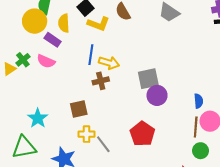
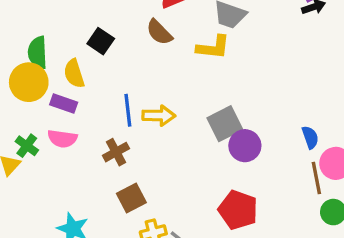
yellow L-shape: (98, 24) -> (213, 47), moved
brown cross: (101, 81) -> (116, 152), moved

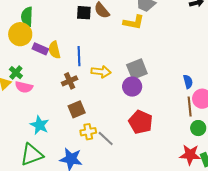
black square: (101, 41) -> (84, 13), moved, turned -35
yellow semicircle: (74, 74) -> (54, 50), moved
yellow arrow: (159, 116) -> (101, 72), moved
pink semicircle: (62, 139) -> (24, 87), moved
purple circle: (245, 146) -> (132, 87), moved

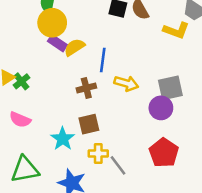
yellow circle: (20, 34) -> (52, 23), moved
yellow semicircle: (54, 50) -> (74, 47), turned 60
green cross: (16, 73) -> (21, 81), moved
pink semicircle: (24, 87) -> (20, 120), moved
cyan star: (40, 125) -> (63, 139), moved

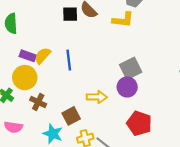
yellow circle: (52, 23) -> (25, 78), moved
yellow arrow: (126, 83) -> (97, 97), moved
brown cross: (86, 88) -> (38, 102), moved, turned -35

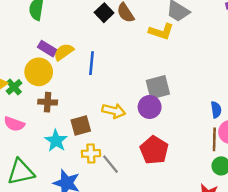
black square: (70, 14) -> (104, 13), turned 35
brown cross: (38, 102) -> (48, 102), turned -35

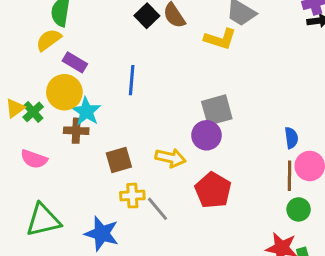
yellow semicircle: (64, 52) -> (49, 40), moved
yellow arrow: (114, 111) -> (171, 158), moved
cyan star: (56, 141) -> (86, 111), moved

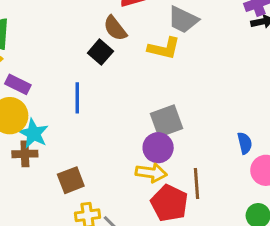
black square: (147, 16) -> (100, 52), moved
yellow arrow: (171, 158) -> (151, 173), moved
brown line: (290, 176) -> (197, 184), moved

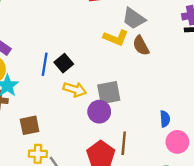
brown semicircle: (115, 28) -> (141, 46), moved
black square: (100, 52) -> (64, 63), moved
yellow arrow: (151, 173) -> (75, 89), moved

